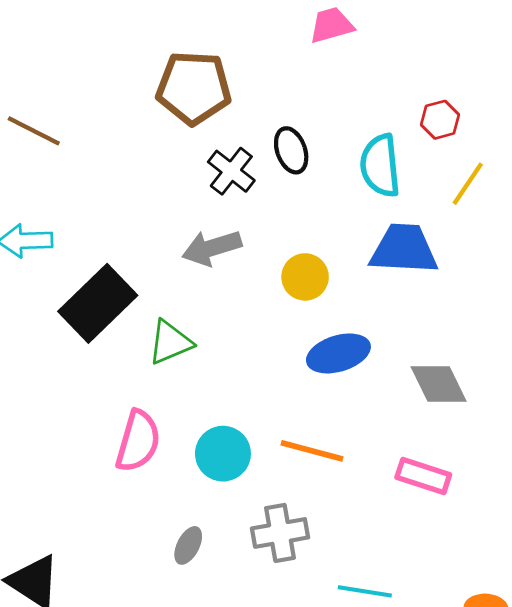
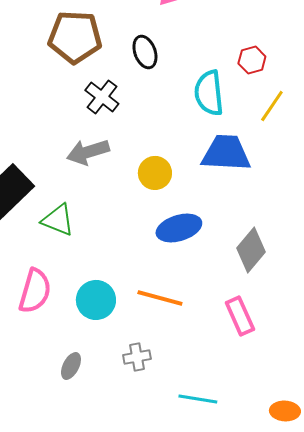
black ellipse: (291, 150) -> (145, 52), moved
green triangle: (170, 342) -> (58, 220), turned 45
gray diamond: (439, 384) -> (251, 250), turned 66
pink rectangle: (423, 476) -> (240, 316), turned 48
gray cross: (280, 533) -> (137, 357), size x0.7

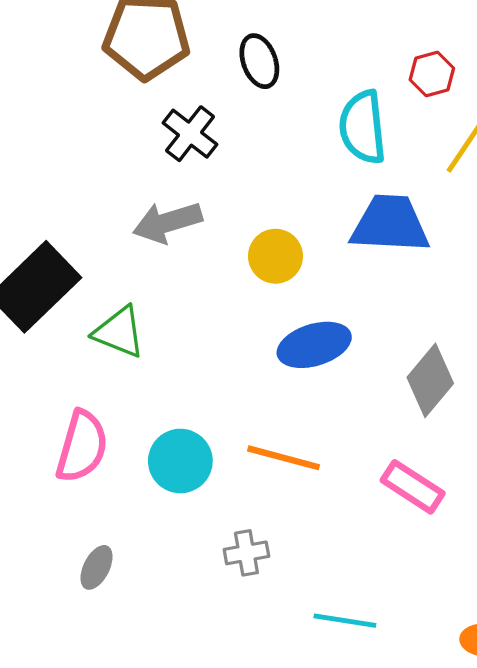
pink rectangle: (240, 316) -> (413, 487), turned -33
gray ellipse: (71, 366) -> (97, 567), moved

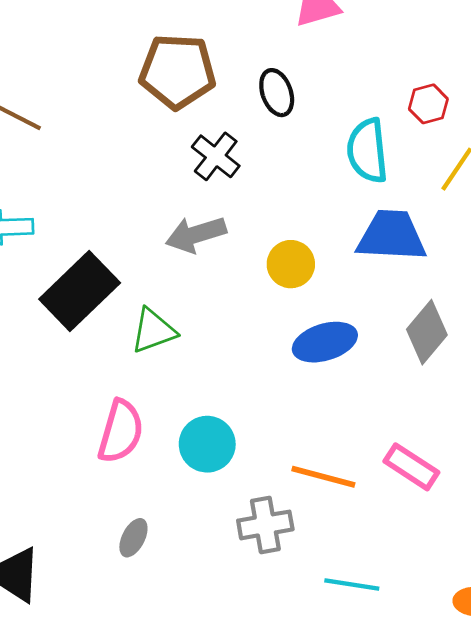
green triangle: (119, 332) -> (153, 331), turned -42
gray diamond: (430, 380) -> (427, 332), moved
orange line: (284, 458) -> (323, 477), moved
gray cross: (246, 553) -> (265, 525), size x1.4

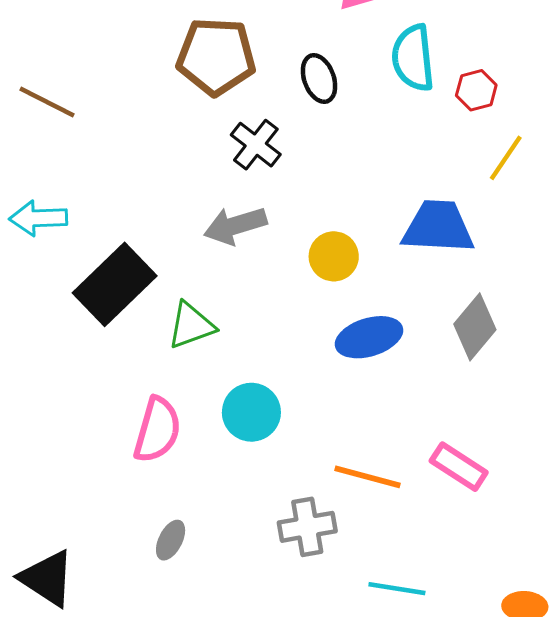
cyan semicircle: (367, 151) -> (413, 58), moved
cyan circle: (207, 444) -> (251, 412), moved

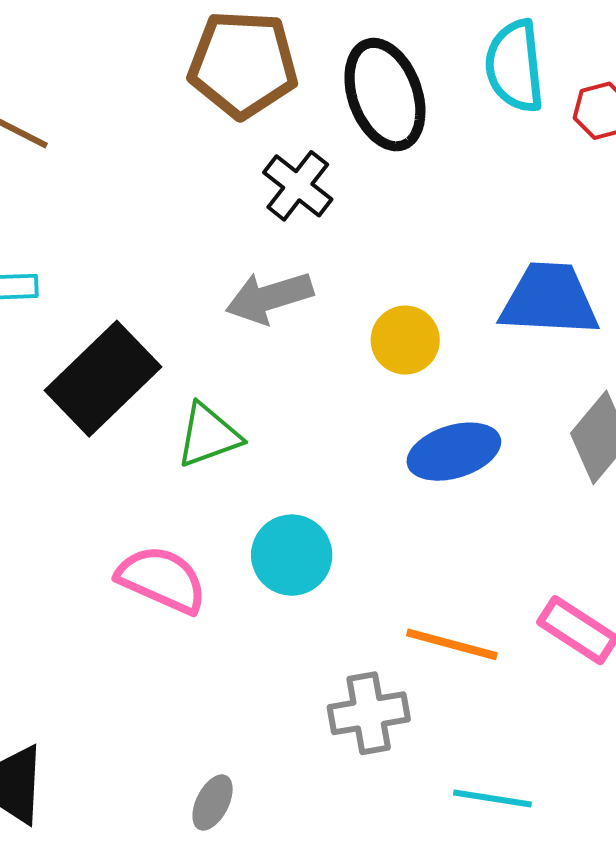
black ellipse: (319, 78) -> (385, 95), size x1.6
pink semicircle: (157, 430) -> (162, 579), turned -82
gray ellipse: (171, 540) -> (213, 803), moved

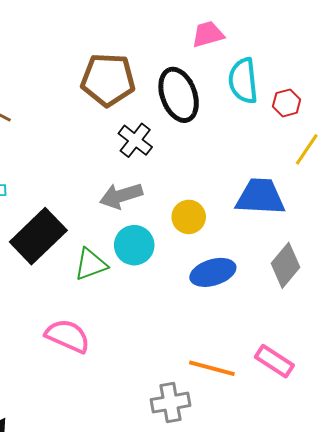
cyan circle: (292, 555) -> (134, 245), moved

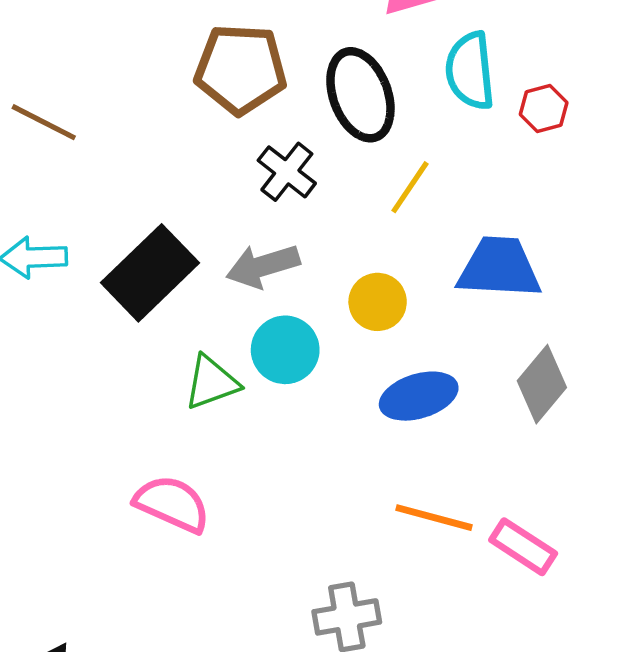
yellow line: (307, 149) -> (410, 187), moved
black rectangle: (38, 236) -> (150, 273), moved
orange line: (212, 368) -> (434, 518), moved

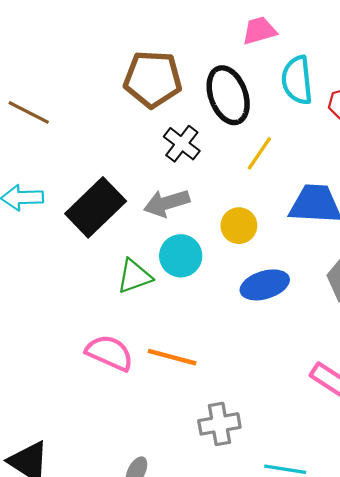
orange line: (434, 518) -> (172, 357), moved

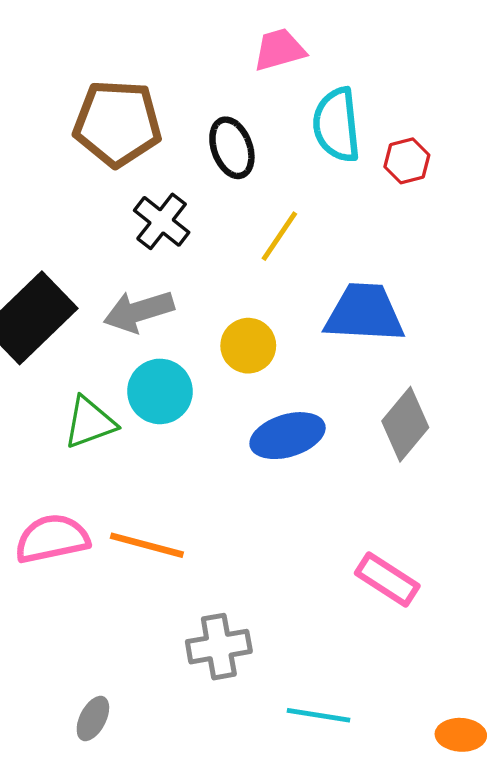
black ellipse: (228, 95) -> (232, 148), size x0.7
pink semicircle: (110, 353) -> (52, 539), turned -36

